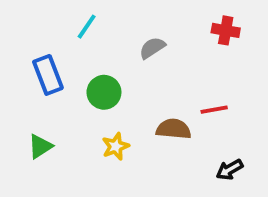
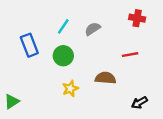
cyan line: (87, 27) -> (63, 26), moved
red line: (214, 110) -> (130, 55), moved
green triangle: (40, 146) -> (12, 101), moved

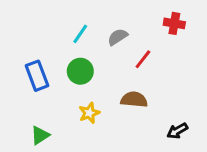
blue rectangle: (29, 45) -> (37, 76), moved
red line: (130, 55) -> (143, 59), moved, turned -42
green triangle: (12, 101) -> (40, 135), moved

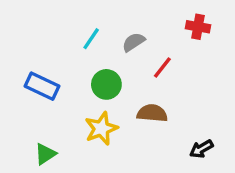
green circle: (80, 71) -> (106, 84), moved
blue rectangle: (37, 76) -> (42, 86), turned -44
yellow star: (89, 113) -> (101, 129), size x1.4

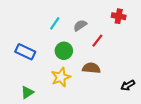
black arrow: (201, 149) -> (128, 85), moved

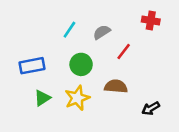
blue rectangle: (25, 52) -> (32, 66), turned -36
black arrow: (128, 85) -> (151, 108), moved
green triangle: (27, 92) -> (42, 98), moved

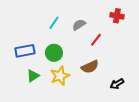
green circle: (81, 64) -> (54, 53), moved
brown semicircle: (116, 86) -> (90, 67), turned 150

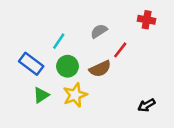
cyan line: (54, 23) -> (59, 41), moved
blue rectangle: (25, 51) -> (31, 64), turned 48
brown semicircle: (90, 67) -> (100, 69), moved

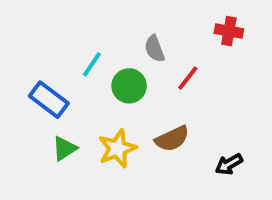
gray semicircle: (99, 31) -> (155, 49), turned -78
green circle: (67, 66) -> (129, 86), moved
brown semicircle: (100, 69) -> (172, 139), moved

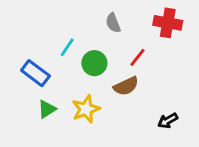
red cross: (229, 31) -> (168, 23), size x1.4
gray semicircle: (155, 49) -> (113, 23), moved
brown semicircle: (172, 139) -> (126, 86), moved

